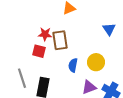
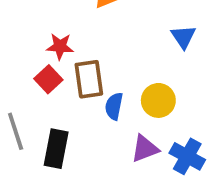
brown rectangle: (60, 40) -> (89, 79), moved
red square: (39, 51) -> (48, 79), turned 32

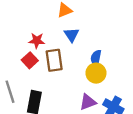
blue triangle: (183, 37) -> (72, 35), moved
blue semicircle: (114, 106) -> (96, 58), moved

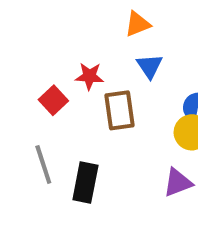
red square: (30, 60) -> (53, 100), moved

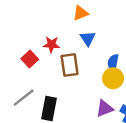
gray line: (43, 164) -> (24, 98), turned 70

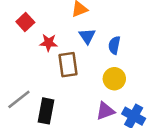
red square: (30, 59) -> (25, 22), moved
blue semicircle: (113, 63) -> (114, 45), moved

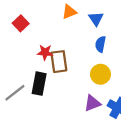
blue triangle: (87, 36) -> (96, 19), moved
red star: (49, 43) -> (45, 52), moved
black rectangle: (46, 111) -> (39, 84), moved

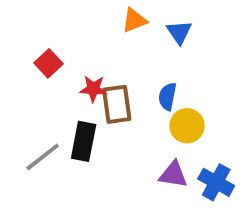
red square: (21, 23) -> (49, 63), moved
blue semicircle: (100, 44) -> (167, 97), moved
purple triangle: (92, 103) -> (173, 175), turned 30

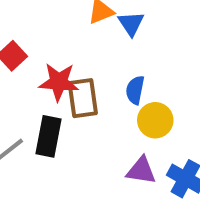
blue triangle: (179, 32) -> (131, 24), moved
red star: (93, 89) -> (59, 82), size x1.4

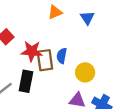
blue triangle: (131, 24) -> (87, 18), moved
blue semicircle: (135, 90) -> (62, 56), moved

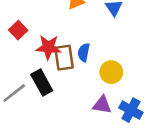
black rectangle: (26, 81) -> (42, 83), turned -40

